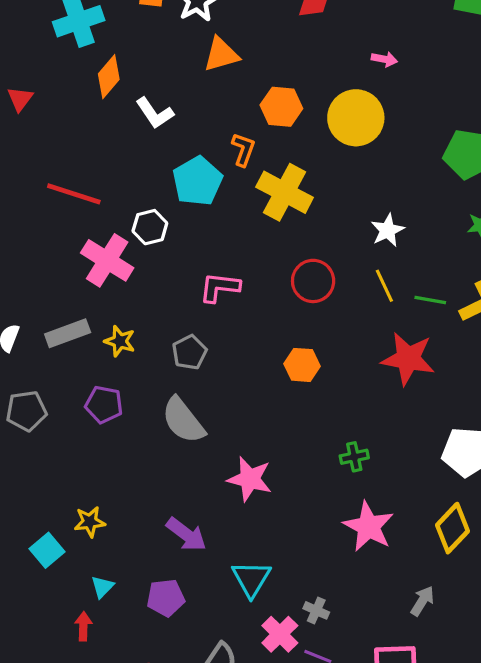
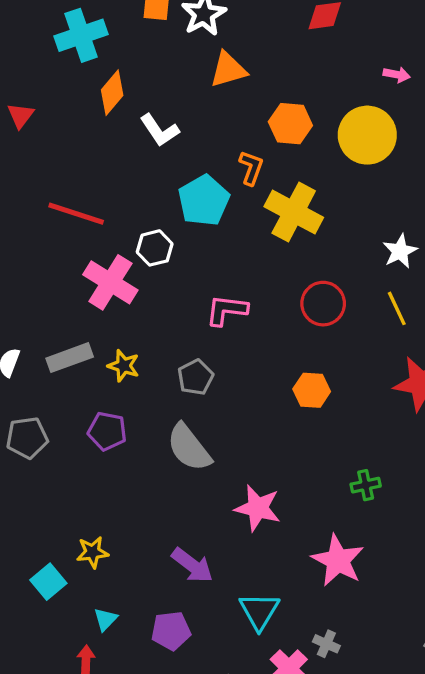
pink star: (369, 527) -> (338, 560), moved

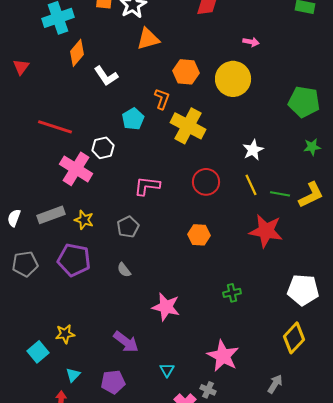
cyan pentagon: (204, 201) -> (133, 119), size x0.7
purple pentagon: (107, 431) -> (74, 260), size x1.4
gray semicircle: (189, 448) -> (124, 270), size x0.5
pink star: (338, 560) -> (223, 356), moved
cyan triangle: (259, 611) -> (167, 370), size x0.6

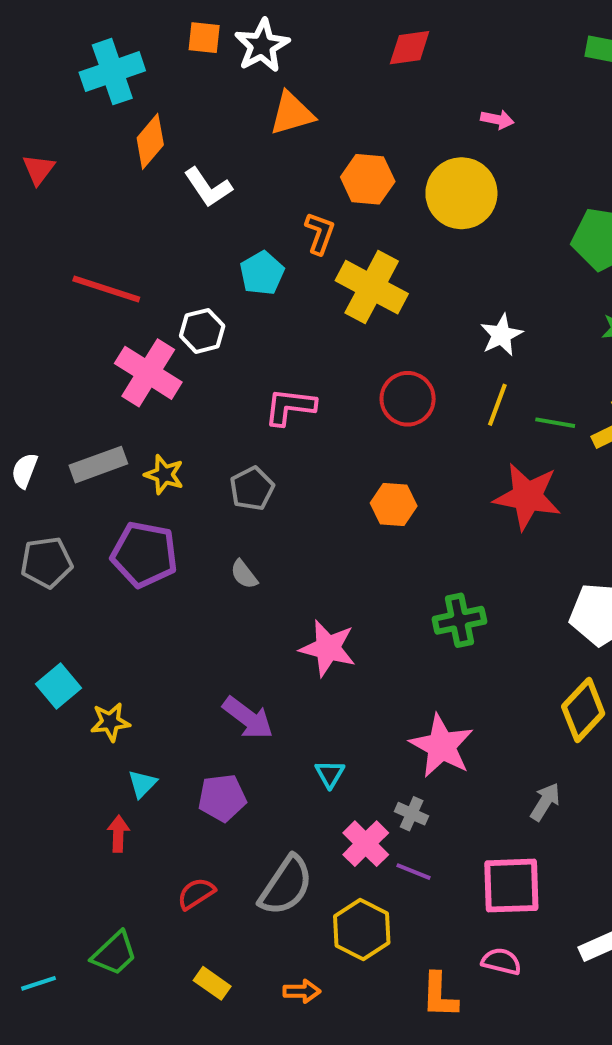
yellow line: (251, 185) -> (497, 405), turned 45
green cross: (232, 293) -> (459, 620), size x1.4
yellow star: (65, 334) -> (110, 722), moved
cyan square: (38, 352) -> (58, 686), moved

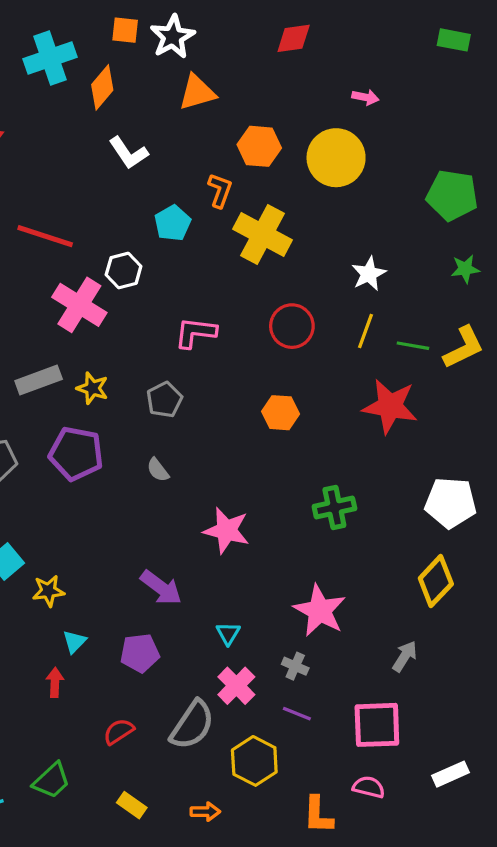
orange diamond: (150, 141) -> (102, 87), moved
pink cross: (366, 844) -> (236, 686), moved

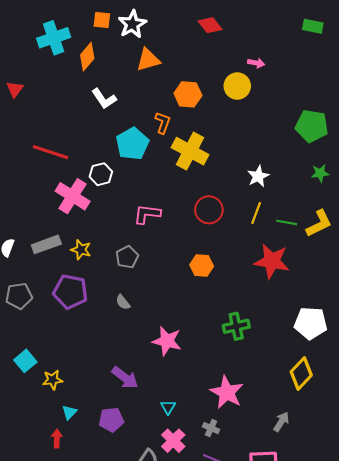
red diamond: (294, 38) -> (210, 25), turned 60
yellow circle: (336, 158) -> (237, 86), moved, size x0.7
cyan pentagon: (173, 223) -> (132, 144), size x1.4

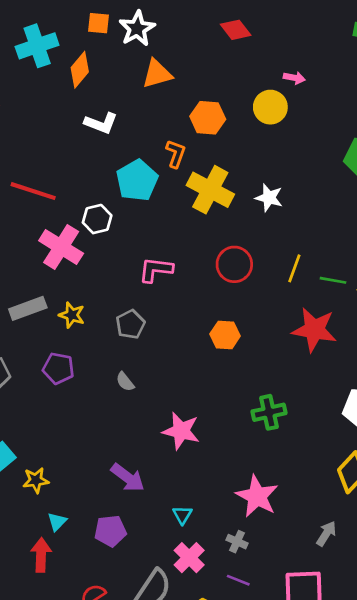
white L-shape: (104, 99) -> (101, 123), turned -35
white star: (258, 176) -> (269, 198), moved, turned -30
purple pentagon: (70, 292) -> (58, 368), size x0.7
red arrow: (57, 439) -> (41, 555), size x1.4

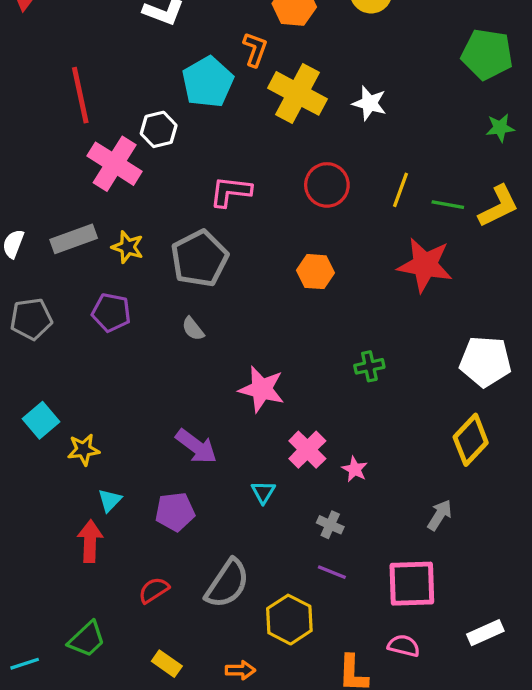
red line: (33, 191) -> (80, 95), turned 60
gray pentagon: (130, 324) -> (199, 258), size x1.6
green cross: (269, 412) -> (369, 366), size x0.7
pink star: (257, 496) -> (355, 469), size x0.5
pink cross: (189, 558) -> (307, 450), moved

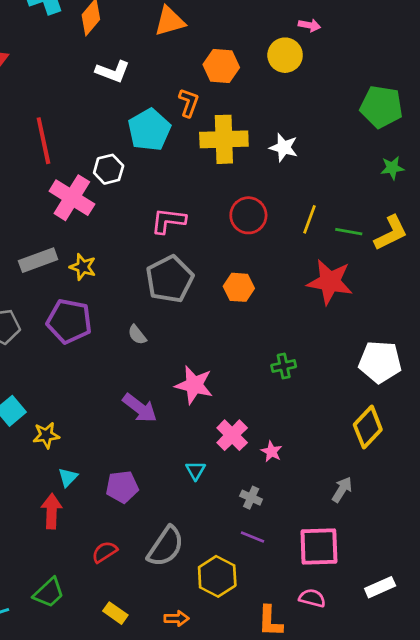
yellow cross: (298, 93) -> (224, 139), turned -30
gray pentagon: (199, 258) -> (170, 279), moved
purple pentagon: (111, 312) -> (69, 321), size x1.4
purple arrow: (196, 446) -> (140, 408), moved

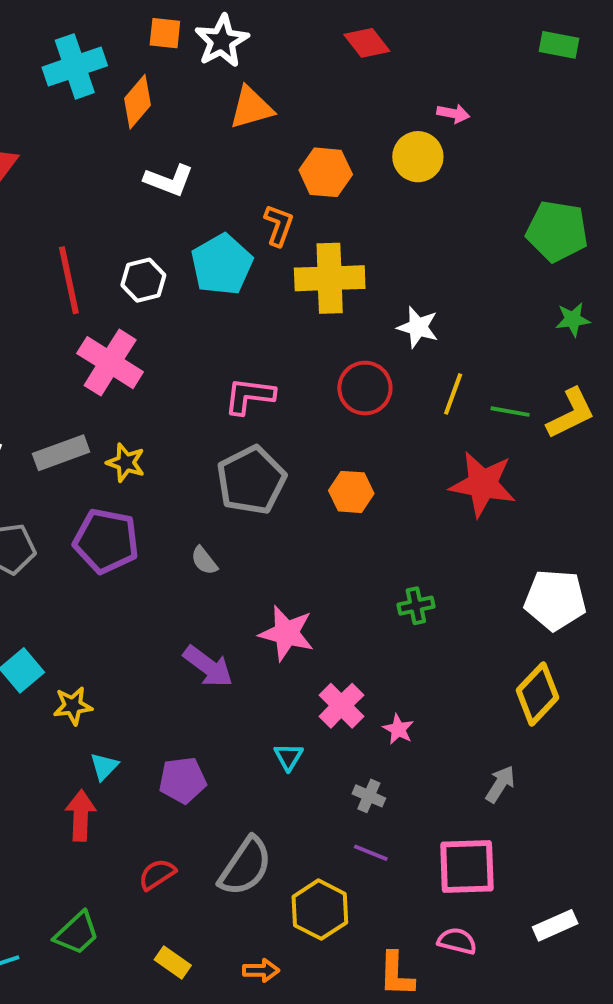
white star: (284, 147) -> (418, 327), moved
white hexagon: (109, 169) -> (143, 280), moved

